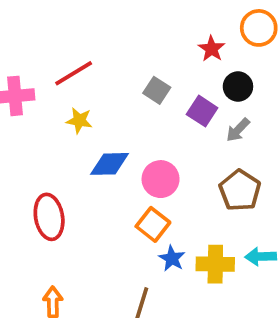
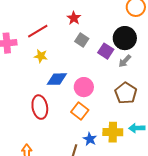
red star: (212, 49) -> (74, 18), moved
black circle: (238, 87) -> (125, 38), size x1.5
red ellipse: (49, 217) -> (40, 107), moved
blue star: (172, 258) -> (90, 139), moved

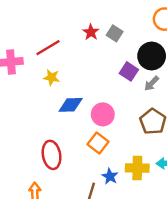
gray square: (82, 40) -> (115, 33), moved
red ellipse: (40, 107) -> (52, 155), moved

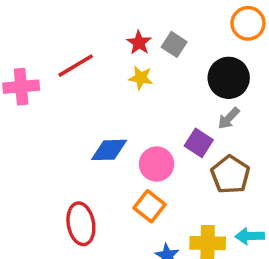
purple square: (129, 71) -> (199, 143), moved
yellow star: (52, 77) -> (141, 78), moved

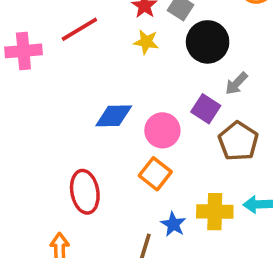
black circle: (229, 78) -> (208, 42), moved

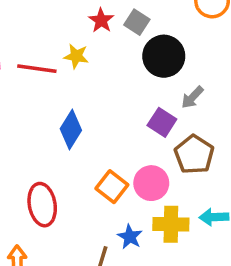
red line: (79, 29) -> (37, 69), moved, turned 39
yellow star: (146, 42) -> (76, 56), moved
blue diamond: (114, 116) -> (71, 129), turned -57
pink circle: (162, 130) -> (151, 183), moved

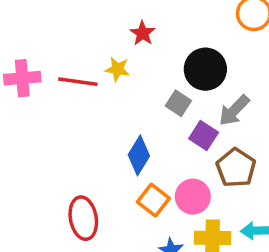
gray square: (137, 22) -> (178, 103), moved
gray arrow: (192, 97) -> (234, 110), size x1.4
blue diamond: (71, 129) -> (139, 155), moved

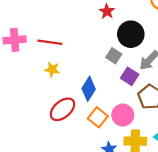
red star: (143, 33) -> (107, 11), moved
yellow star: (117, 69) -> (52, 69), moved
red ellipse: (83, 218) -> (62, 109), moved, turned 60

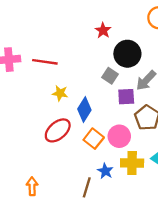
yellow star: (52, 69) -> (60, 93), moved
purple square: (130, 76) -> (126, 97), turned -36

